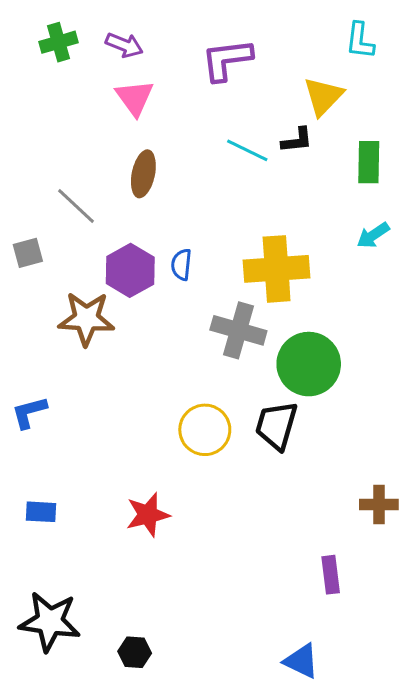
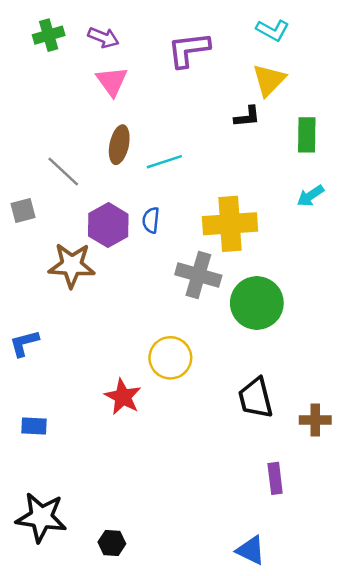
cyan L-shape: (360, 41) -> (273, 30), moved, turned -68
cyan line: (247, 150) -> (164, 162), moved, turned -44
black trapezoid: (277, 425) -> (256, 398), moved, turned -30
red star: (148, 515) -> (123, 397), moved, turned -30

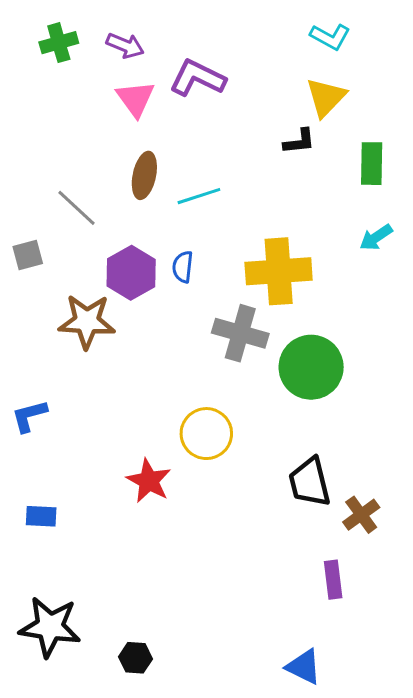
purple L-shape: (189, 50) -> (197, 78), moved, turned 33
brown cross: (315, 420) -> (361, 515), moved, turned -36

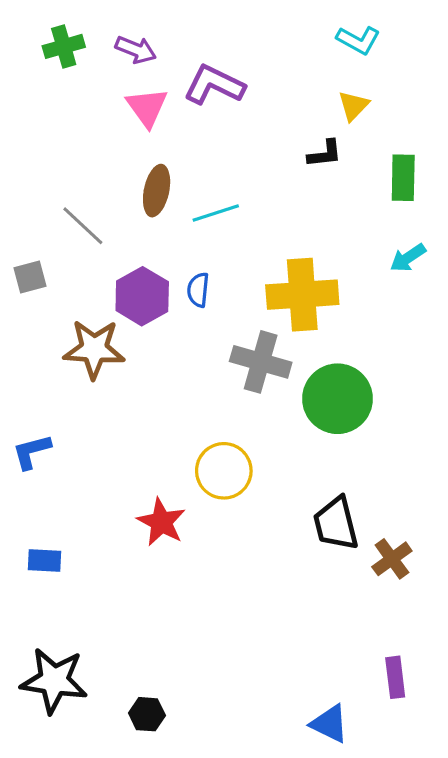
yellow triangle: (326, 97) -> (354, 106), size x0.7
purple rectangle: (333, 580) -> (395, 677), moved

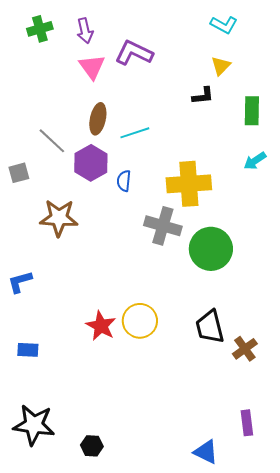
purple arrow: (136, 50) -> (85, 31), turned 55
purple hexagon: (142, 296) -> (91, 163), moved
yellow circle: (224, 471) -> (140, 321), moved

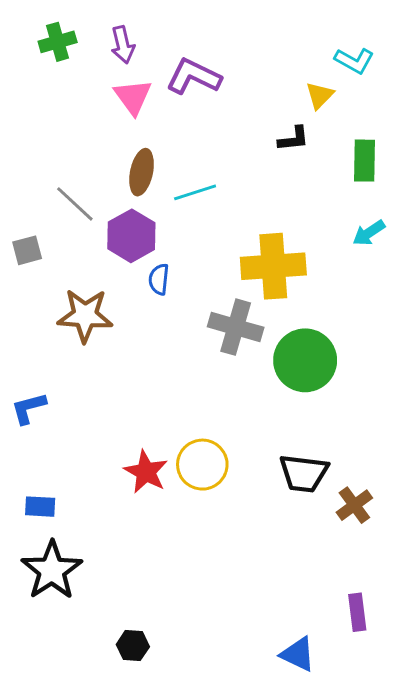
cyan L-shape: (224, 25) -> (354, 61), moved
blue semicircle: (124, 181) -> (159, 279), moved
black trapezoid: (210, 327) -> (304, 473), turned -69
black star: (34, 425) -> (52, 570), moved, turned 30

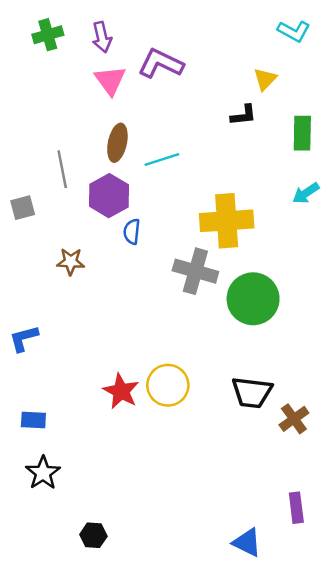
cyan L-shape: (354, 61) -> (294, 31), moved
gray line: (75, 204) -> (62, 169), turned 36
brown star: (85, 315) -> (71, 262), size x0.6
black star: (52, 570) -> (43, 473), size x0.7
black hexagon: (133, 646) -> (93, 535), moved

